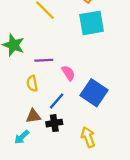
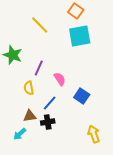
purple line: (44, 60) -> (39, 68), turned -63
blue square: (94, 93) -> (82, 96), size x0.7
yellow arrow: (88, 137) -> (94, 134), moved

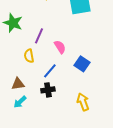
brown triangle: (30, 116) -> (18, 84), moved
yellow arrow: (94, 134) -> (83, 102), moved

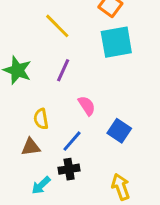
purple line: (39, 36) -> (63, 70), moved
brown triangle: (18, 84) -> (31, 147), moved
cyan arrow: (20, 102) -> (41, 185), moved

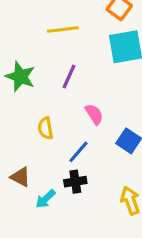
yellow line: (57, 26) -> (63, 29), turned -52
brown triangle: (31, 147) -> (20, 177), moved, turned 36

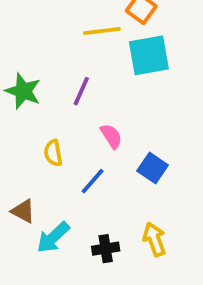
yellow line: (63, 29) -> (102, 31), moved
black cross: (75, 182) -> (106, 249), moved
cyan arrow: (45, 199) -> (53, 237), size x1.4

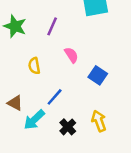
blue line: (93, 181) -> (55, 97), moved
black cross: (106, 249) -> (68, 127), turned -35

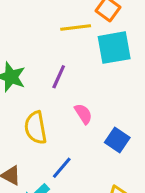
yellow semicircle: (34, 66) -> (36, 128), size x1.5

